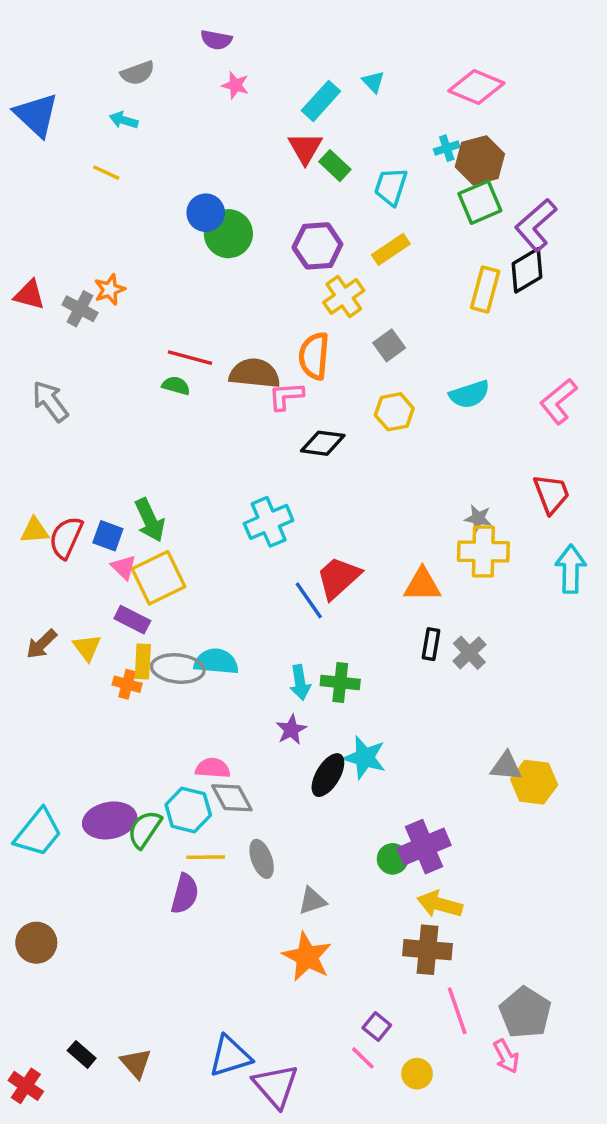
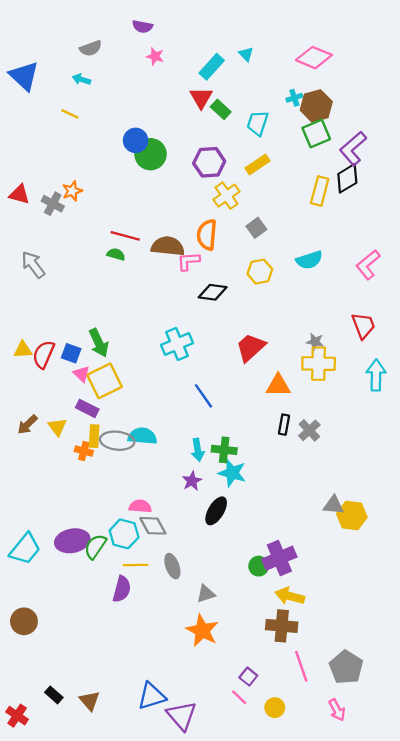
red trapezoid: (338, 578) -> (251, 347), moved
cyan star: (365, 758) -> (232, 473), moved
pink arrow: (506, 1056) -> (337, 710), moved

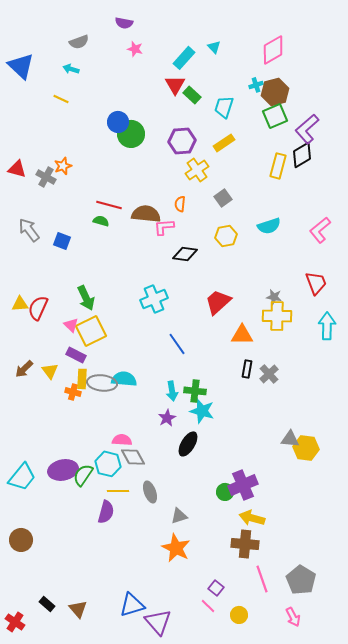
pink diamond: (314, 58) -> (273, 50), turned -52
orange semicircle: (207, 235) -> (180, 204), size x0.6
blue square: (71, 353) -> (62, 241), moved

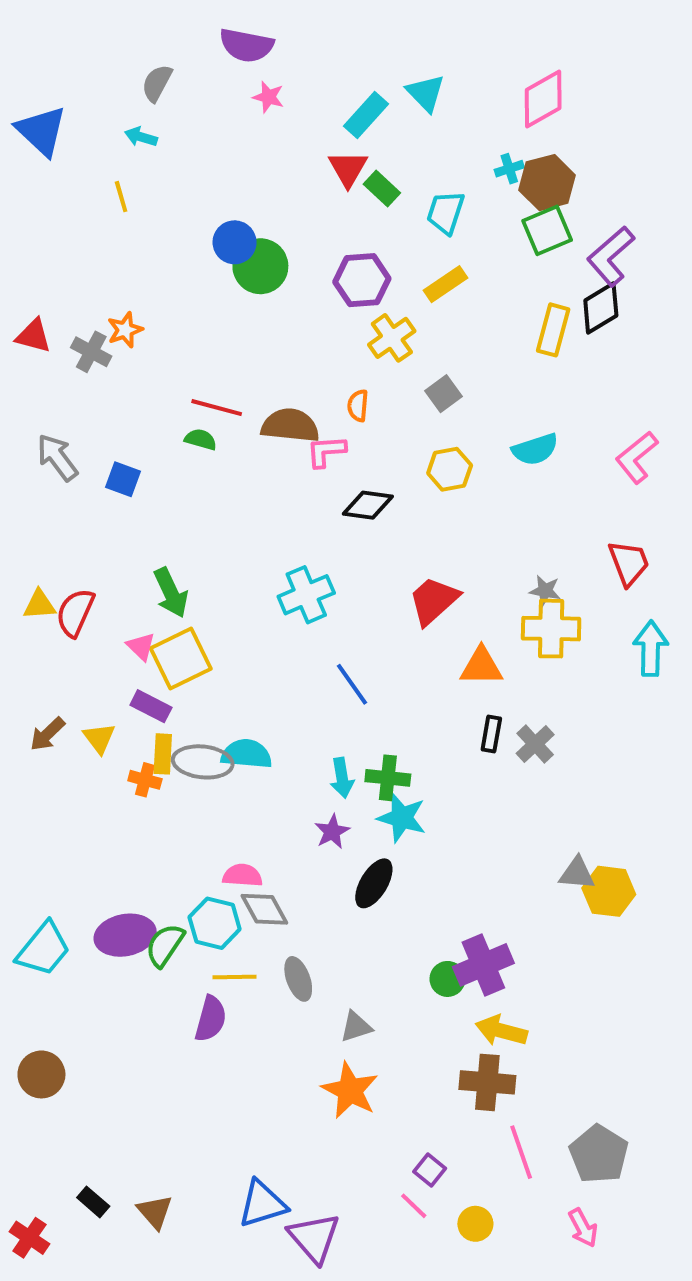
purple semicircle: (124, 23) -> (246, 45), size x1.5
gray semicircle: (79, 42) -> (157, 83), turned 138
cyan triangle: (214, 47) -> (426, 93), size x1.5
yellow line: (61, 99) -> (121, 197), turned 49

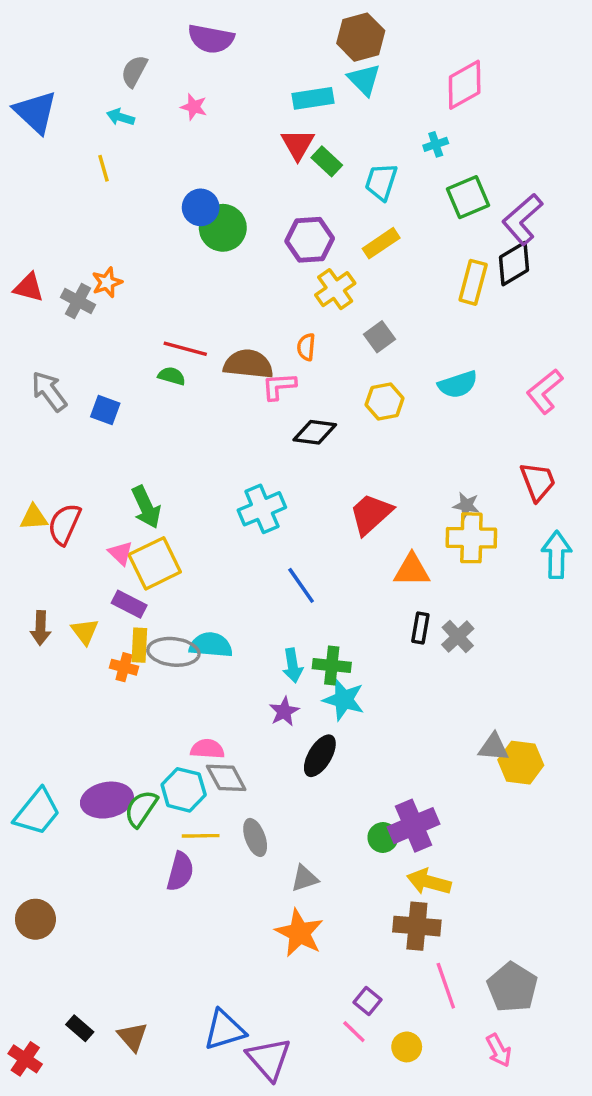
pink star: (268, 97) -> (194, 107), moved
cyan rectangle: (366, 115) -> (313, 98), turned 39
brown hexagon: (547, 183) -> (361, 37), moved
brown arrow: (47, 734) -> (41, 628), turned -44

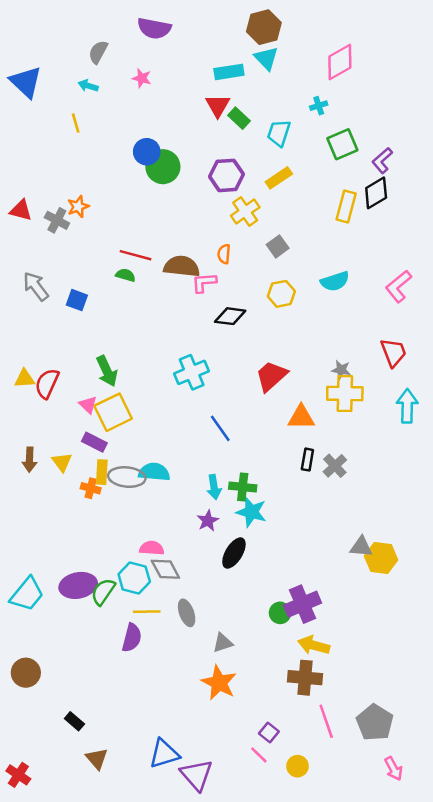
purple L-shape: (522, 219) -> (382, 160), size x0.7
black rectangle: (80, 1028) -> (74, 721), moved
pink arrow: (499, 1050) -> (393, 769), moved

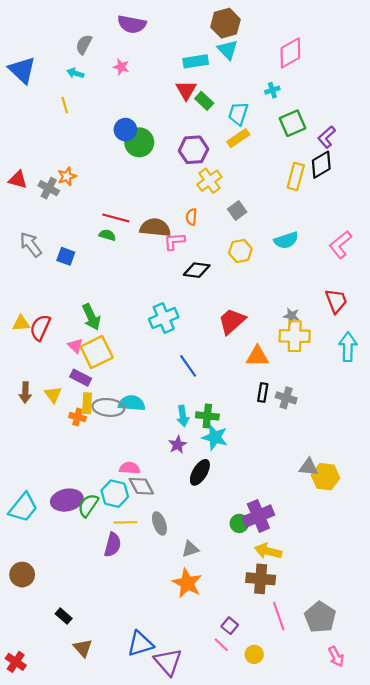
yellow rectangle: (279, 178) -> (238, 138), moved
gray cross: (335, 466) -> (286, 398), turned -30

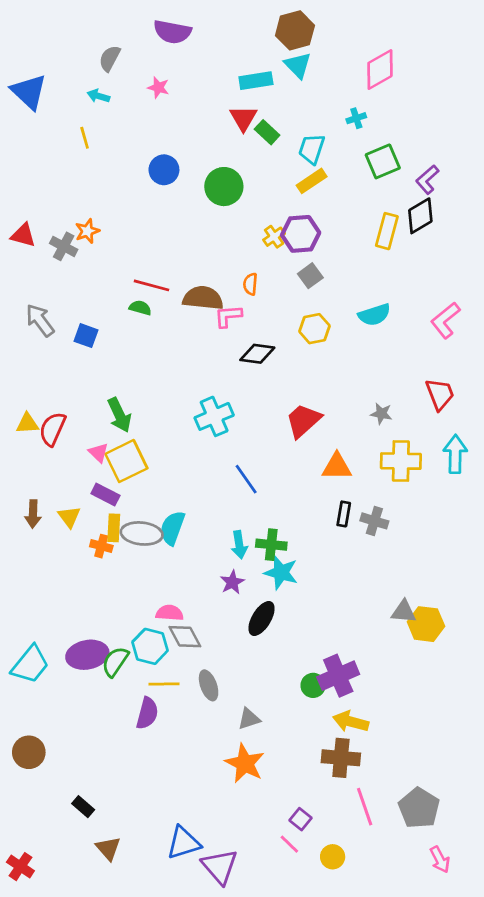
green circle: (139, 142) -> (224, 187), moved
purple hexagon: (194, 150) -> (301, 234), moved
yellow cross: (209, 181) -> (274, 237), size x0.7
yellow cross: (295, 336) -> (401, 461), moved
cyan semicircle: (132, 403) -> (172, 528), turned -75

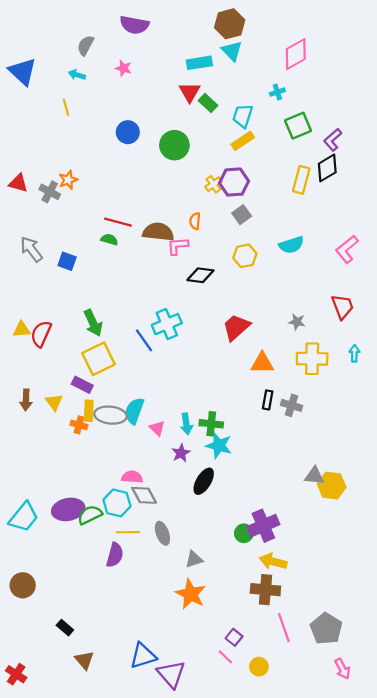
pink triangle: (98, 453) -> (157, 428), moved
cyan arrow: (455, 454) -> (354, 353), size x0.6
blue line: (246, 479) -> (144, 340), moved
green semicircle: (115, 662) -> (90, 515), turned 30

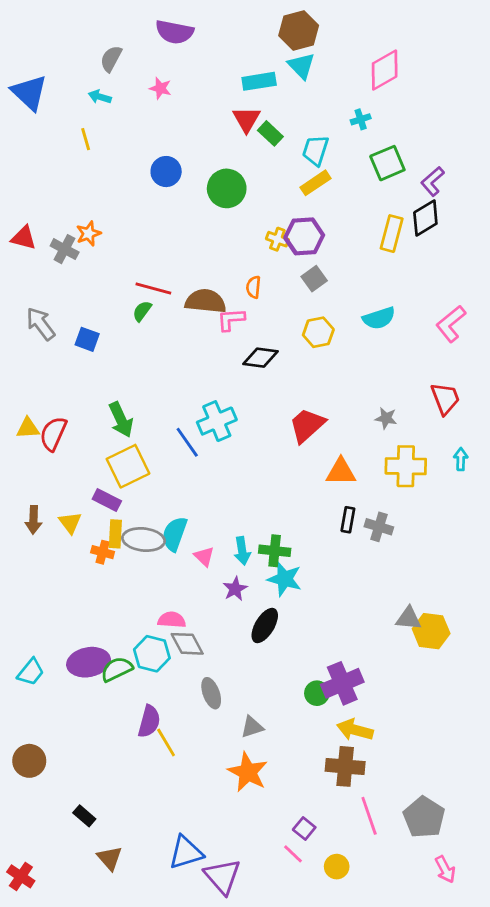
yellow cross: (213, 184) -> (277, 239), turned -35
green semicircle: (109, 239) -> (142, 311), turned -70
cyan trapezoid: (24, 517) -> (31, 672), size x0.7
yellow line: (128, 532) -> (166, 743), moved, turned 60

